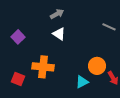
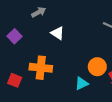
gray arrow: (57, 14) -> (39, 12), moved

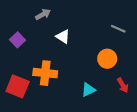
orange circle: (97, 67) -> (107, 59), moved
red square: (15, 80) -> (18, 86), size x1.5

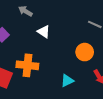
gray arrow: (43, 14) -> (25, 11), turned -120

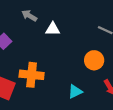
white triangle: (44, 32) -> (53, 29), moved, turned -32

